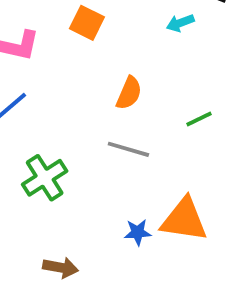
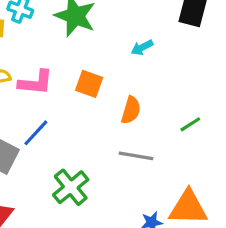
orange square: (87, 23) -> (89, 84), moved
cyan arrow: (180, 23) -> (142, 47), moved

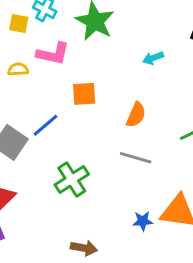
pink L-shape: (36, 82) -> (53, 54), moved
orange square: (89, 84) -> (84, 94), moved, turned -30

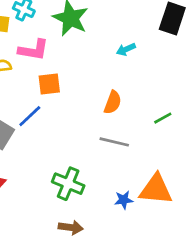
orange square: (84, 94) -> (49, 84), moved
green cross: (72, 180) -> (68, 184), moved, turned -32

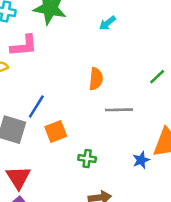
orange square: (49, 84) -> (56, 132), moved
orange semicircle: (113, 102) -> (96, 79), moved
green cross: (68, 184) -> (87, 159), size x0.6

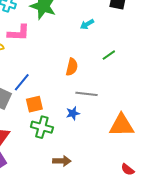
green line: (157, 77) -> (109, 55), moved
green cross: (87, 159) -> (42, 127), moved, size x1.5
blue star: (141, 160) -> (73, 113), moved

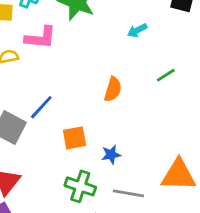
gray line: (87, 94) -> (128, 193), moved
orange square: (34, 104) -> (75, 138), moved
green cross: (42, 127) -> (80, 186), moved

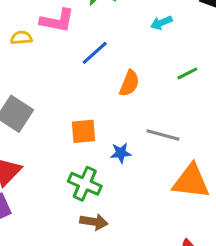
blue line: (41, 107) -> (95, 53), moved
gray line: (128, 193) -> (163, 135), moved

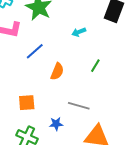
green line: (187, 73) -> (95, 66), turned -32
blue star: (121, 153) -> (56, 124), moved

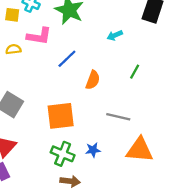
orange square: (27, 103) -> (61, 116), size x1.5
blue star: (56, 124) -> (93, 150), moved

